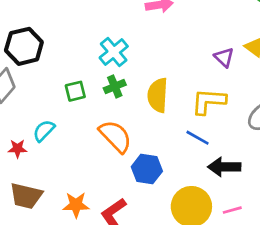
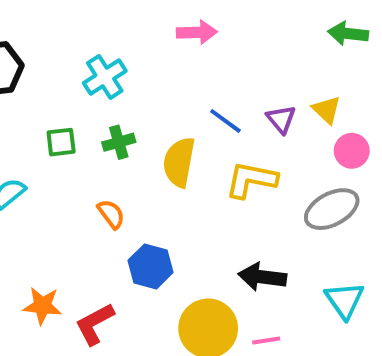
cyan cross: (114, 52) -> (105, 77), moved
orange semicircle: (115, 136) -> (111, 214), size x0.6
blue line: (198, 138) -> (225, 121), moved

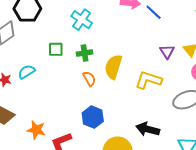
cyan cross: (105, 77) -> (82, 20), turned -30
blue line: (225, 121) -> (154, 12), moved
orange semicircle: (111, 214) -> (89, 79), moved

